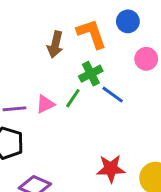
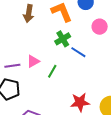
brown arrow: (55, 45) -> (29, 14), moved
green line: (73, 98) -> (52, 71), moved

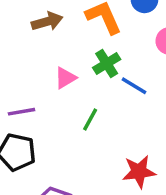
brown arrow: (29, 14) -> (47, 22), turned -114
pink triangle: (33, 61) -> (65, 78), moved

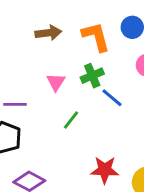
pink triangle: (65, 78) -> (56, 82), turned -36

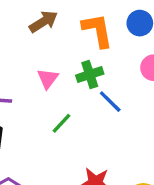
brown arrow: (48, 33) -> (43, 22), turned -30

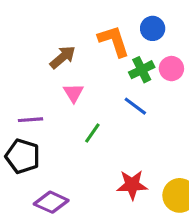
brown arrow: (43, 22) -> (63, 57), moved
green cross: (90, 75) -> (142, 70), moved

